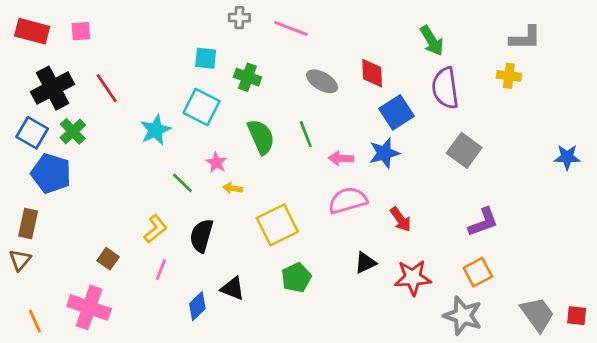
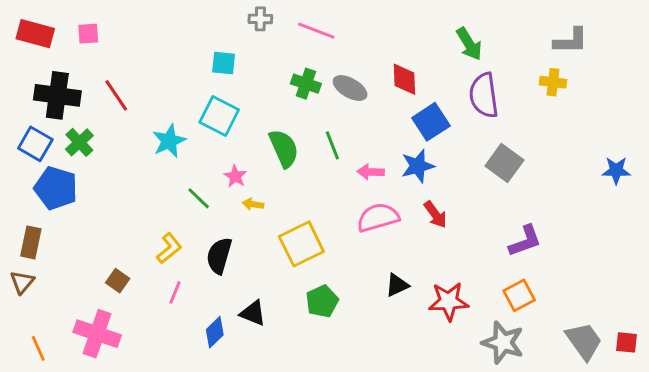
green cross: (248, 77) -> (306, 84), moved
black cross: (52, 88) -> (57, 95), turned 36
red arrow: (401, 219) -> (435, 215), moved

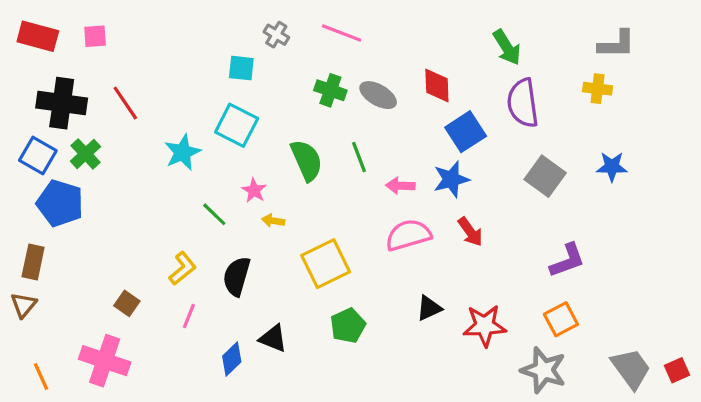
gray cross: (260, 19) -> (276, 35), moved, turned 30
blue star: (616, 170) -> (612, 167), moved
red square: (627, 342) -> (677, 370), turned -30

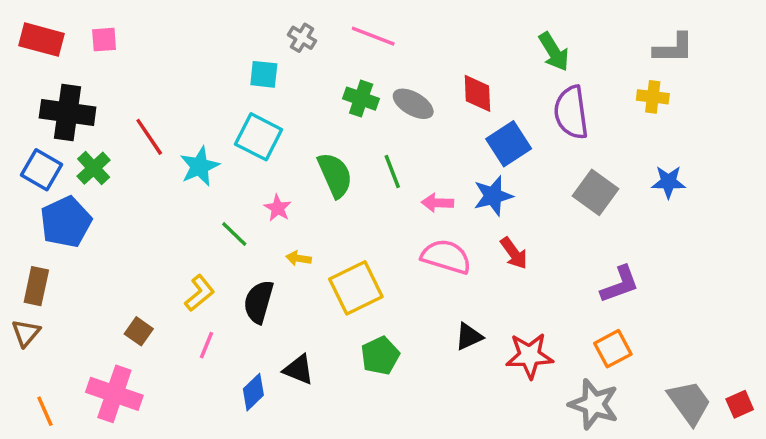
red line: (125, 103) -> (149, 137), moved
blue pentagon: (60, 203) -> (66, 222), turned 30
yellow arrow: (273, 221) -> (299, 258), moved
pink semicircle: (408, 235) -> (446, 257), turned 33

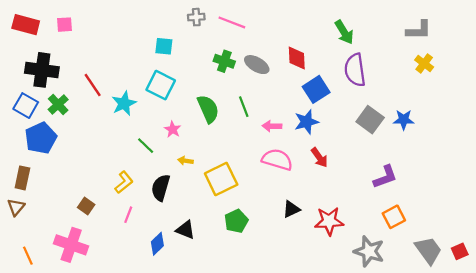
gray cross: (302, 38) -> (196, 17), moved, turned -35
yellow cross: (653, 97) -> (424, 63), moved, turned 30
blue star: (668, 182) -> (404, 120), moved
orange square: (613, 349) -> (394, 217), moved

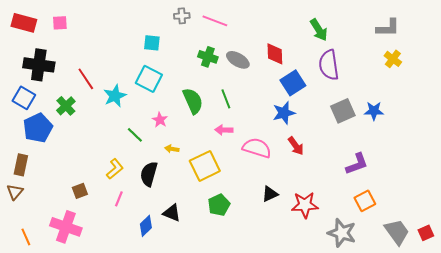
green cross: (58, 105) -> (66, 106), moved
gray square: (370, 120) -> (343, 111), turned 30
pink arrow: (272, 126) -> (224, 130), moved
brown square: (86, 206) -> (80, 191), turned 35

